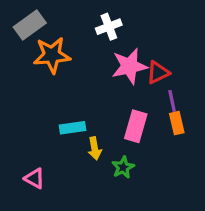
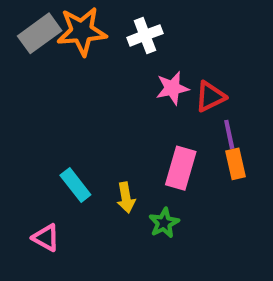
orange star: (52, 55) -> (82, 31), moved
pink star: (129, 66) -> (172, 88), size x0.7
cyan rectangle: (72, 128) -> (75, 185), moved, turned 60

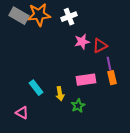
gray rectangle: (40, 33) -> (19, 16), turned 66
pink rectangle: (181, 168) -> (86, 80), turned 66

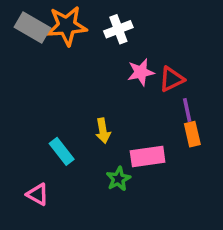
pink rectangle: (86, 80) -> (148, 156), moved
yellow arrow: (60, 94) -> (103, 131), moved
green star: (78, 106) -> (118, 179), moved

